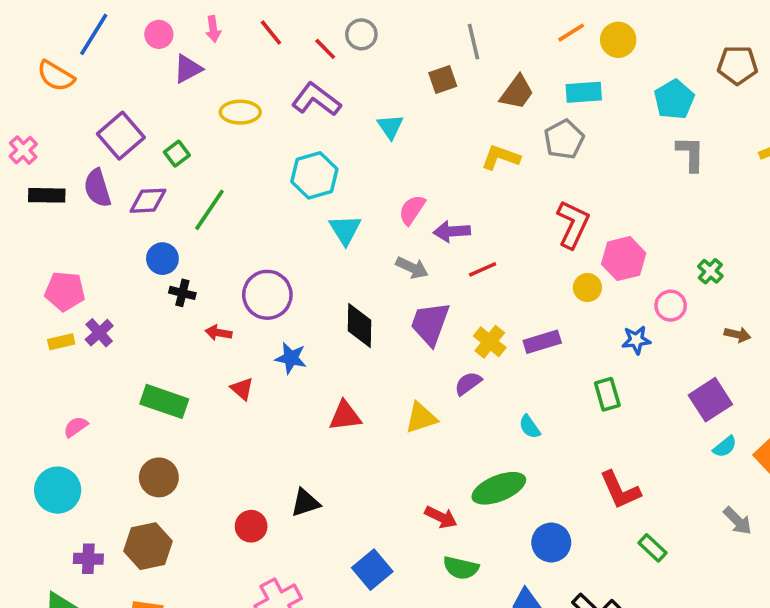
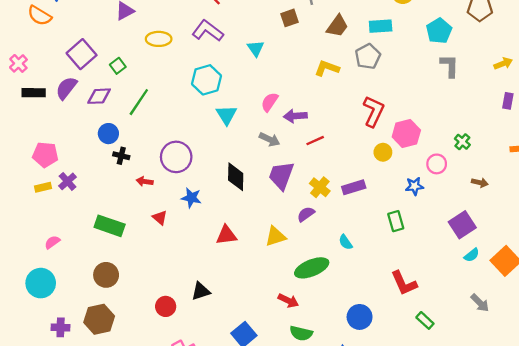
purple semicircle: (97, 188) -> (66, 88), turned 55
green ellipse: (499, 488) -> (312, 268), moved

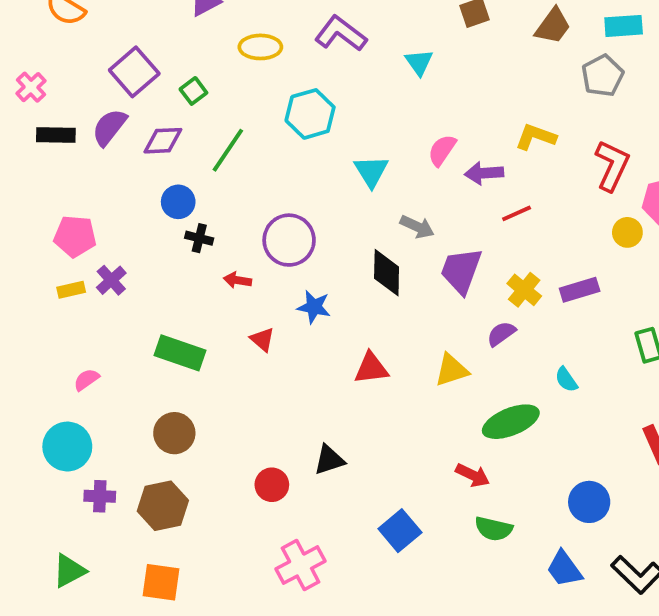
yellow L-shape: (327, 68) -> (536, 137), moved
cyan hexagon: (207, 80) -> (310, 114), moved
gray arrow: (270, 139) -> (417, 227), moved
purple cross: (61, 327) -> (100, 496), moved

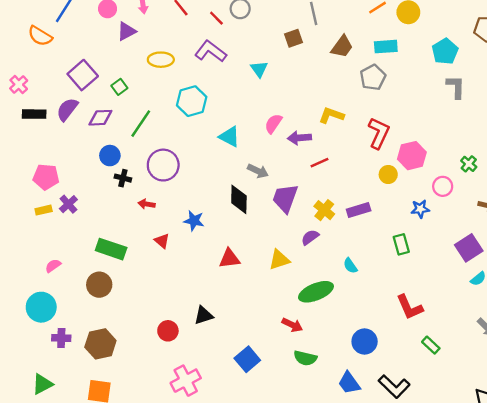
cyan triangle: (371, 171) -> (230, 137), turned -30
purple circle: (289, 240) -> (163, 165), moved
brown circle: (174, 433) -> (99, 285), moved

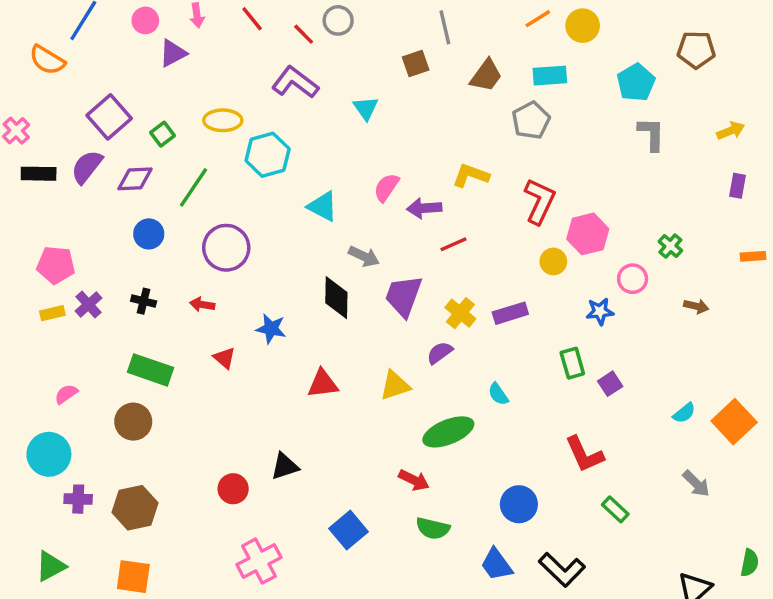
yellow ellipse: (161, 60) -> (223, 120), moved
black cross: (123, 178) -> (144, 301), moved
purple square: (469, 248) -> (610, 384), moved, size x0.6

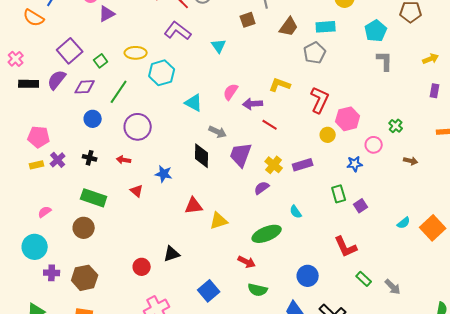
red line: (453, 244) -> (270, 125), turned 56
yellow triangle: (395, 385) -> (219, 221), moved
gray arrow: (696, 484) -> (393, 287), moved

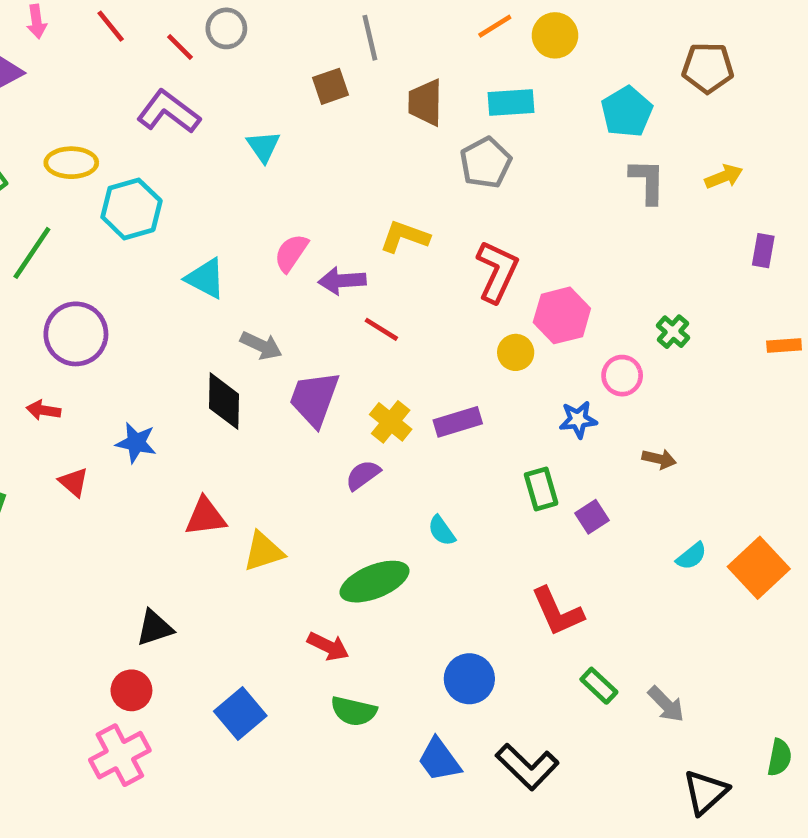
brown trapezoid: (289, 27) -> (425, 102), turned 145
yellow arrow: (431, 59) -> (724, 177), moved
brown arrow: (411, 161) -> (659, 459), moved
red circle: (142, 267) -> (131, 690), moved

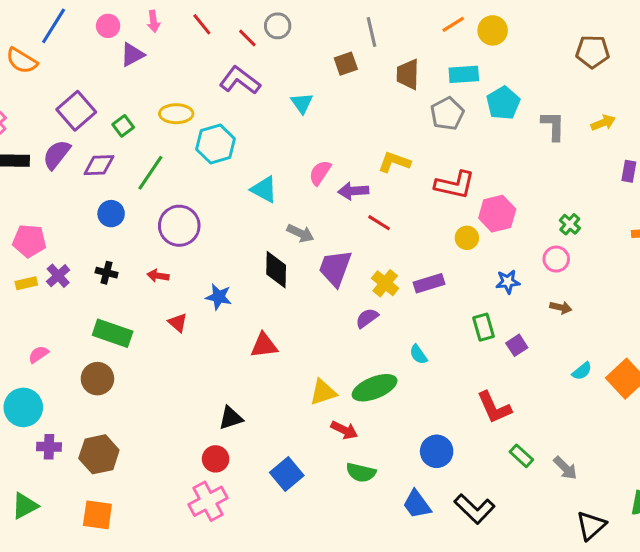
cyan pentagon: (627, 112) -> (503, 103), moved
red L-shape: (497, 271) -> (455, 185), turned 78
pink circle: (622, 376) -> (556, 259), moved
yellow triangle: (263, 551) -> (323, 392), moved

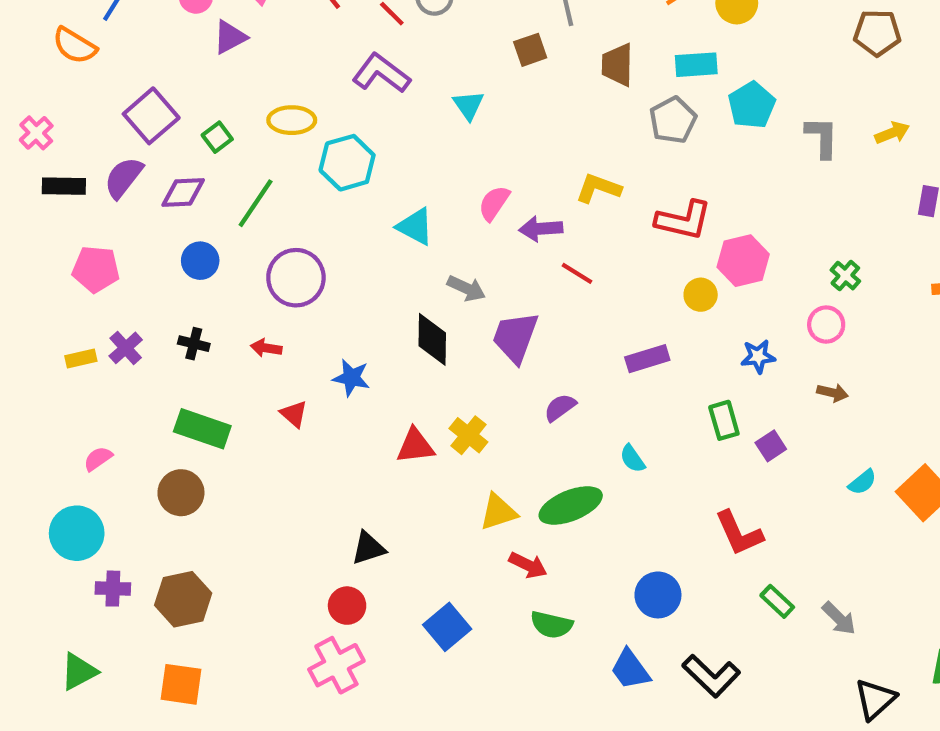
pink pentagon: (29, 241) -> (96, 269), moved
yellow cross: (385, 283) -> (468, 435), moved

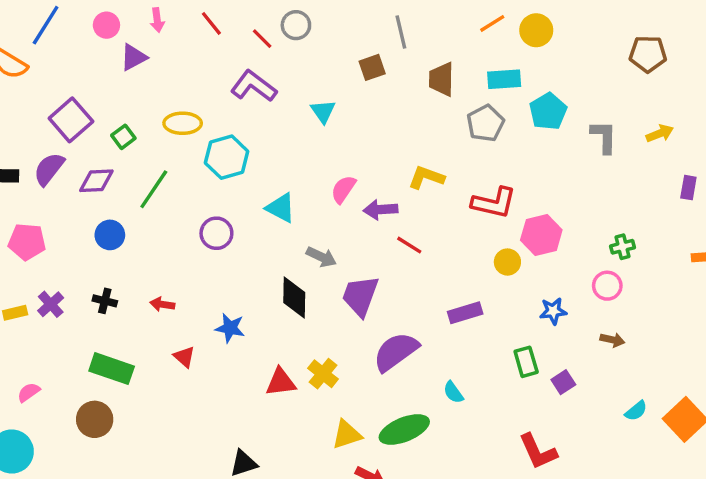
green cross: (845, 276) -> (623, 247), turned 35
purple circle: (296, 278) -> (216, 233), moved, size x0.7
purple semicircle: (560, 408) -> (396, 352), size x1.8

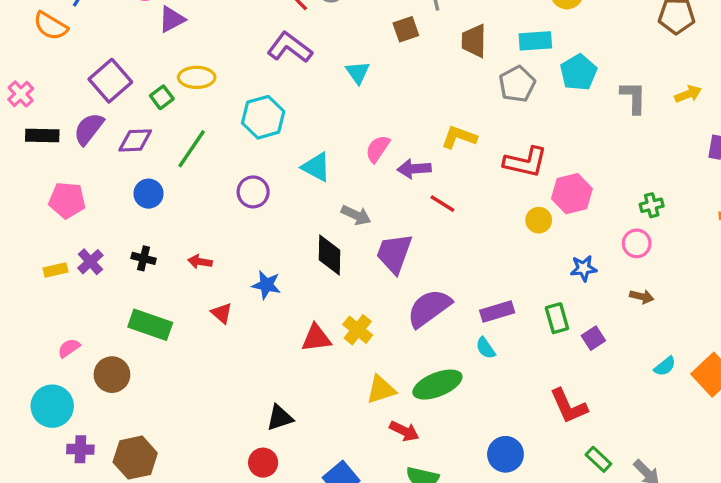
yellow ellipse: (183, 123) -> (197, 77), moved
purple rectangle: (465, 313) -> (497, 311), moved
brown circle: (95, 419) -> (112, 375), moved

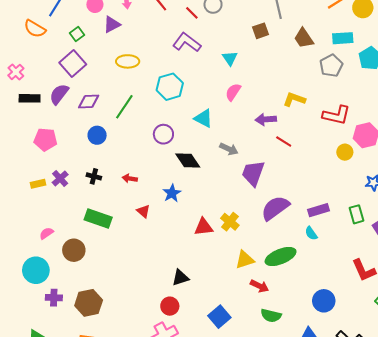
brown trapezoid: (474, 41) -> (304, 38), turned -35
green square: (162, 97) -> (77, 34), moved
pink semicircle: (378, 149) -> (233, 92), moved
black diamond: (329, 255) -> (188, 161), moved, turned -35
blue star: (266, 285) -> (172, 193), turned 30

